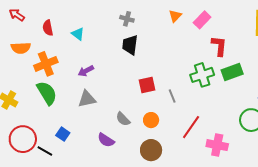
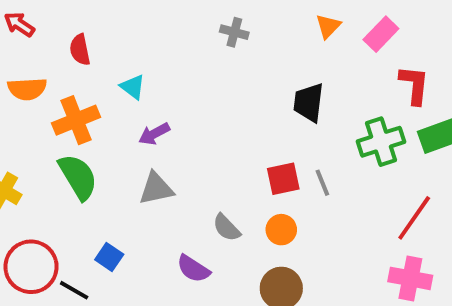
cyan triangle: (78, 34) -> (133, 87), moved
black trapezoid: (130, 45) -> (309, 103), moved
red square: (147, 85) -> (283, 179), moved
red line: (191, 127) -> (414, 218), moved

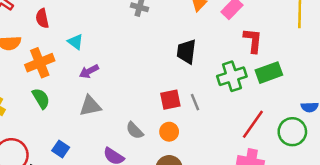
green semicircle: (78, 177) -> (41, 98), size x0.7

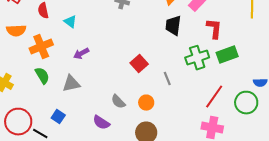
cyan triangle: (75, 42) -> (70, 22), moved
black trapezoid: (186, 52) -> (173, 26), moved
red square: (170, 100) -> (139, 64), moved, turned -30
gray triangle: (90, 106) -> (71, 84), moved

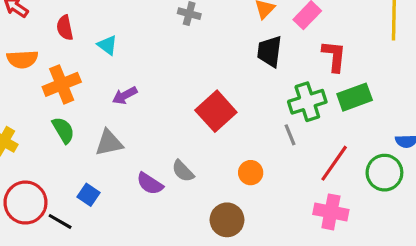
red square: (139, 64) -> (216, 111), size x1.4
gray line: (167, 79) -> (290, 135), moved
orange circle: (146, 103) -> (251, 173), moved
purple semicircle: (101, 123) -> (150, 184), moved

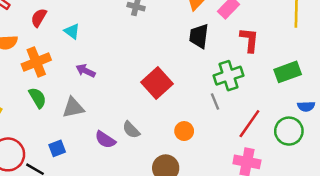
red semicircle: (65, 28) -> (39, 18), turned 42
purple arrow: (125, 95) -> (86, 71), turned 54
green rectangle: (355, 97) -> (288, 72), moved
blue square: (88, 195) -> (57, 148), turned 35

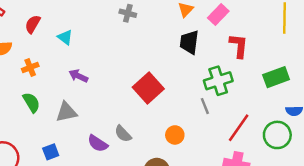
orange cross: (36, 62) -> (30, 67), size x0.6

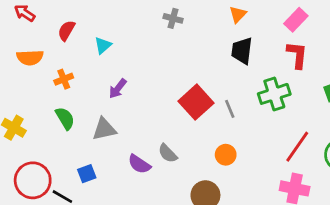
pink rectangle: (218, 14) -> (296, 20), moved
cyan triangle: (65, 37) -> (103, 45), turned 42
purple arrow: (78, 76) -> (118, 89), turned -78
gray line: (205, 106) -> (230, 109), moved

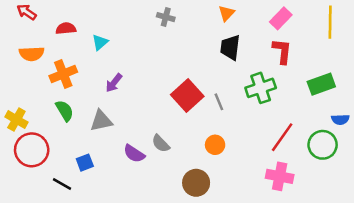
red semicircle: (66, 31) -> (66, 28), turned 54
orange cross: (64, 79) -> (63, 74), size x1.5
red circle: (33, 180) -> (32, 150), moved

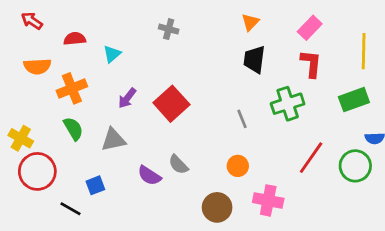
gray cross: (166, 17) -> (169, 29), moved
yellow line: (330, 22) -> (364, 51), moved
red square: (187, 95) -> (171, 104), moved
pink cross: (280, 176) -> (268, 200), moved

